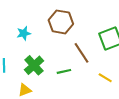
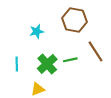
green line: (64, 71) -> (70, 60), moved

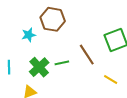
brown hexagon: (74, 20) -> (53, 19), moved

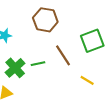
brown hexagon: (53, 19) -> (45, 20), moved

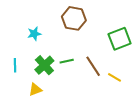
brown line: (63, 55) -> (93, 66), moved

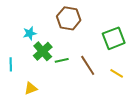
green cross: (44, 65) -> (43, 51), moved
yellow line: (114, 77) -> (117, 73), moved

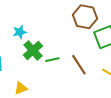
brown hexagon: (69, 18) -> (85, 17), moved

